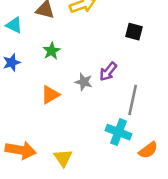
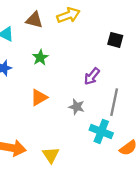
gray star: (84, 82) -> (77, 107), moved

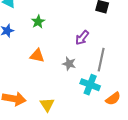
orange triangle: (39, 97) -> (37, 56), turned 42

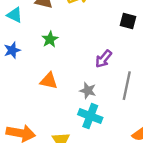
cyan cross: (90, 85) -> (90, 116), moved

